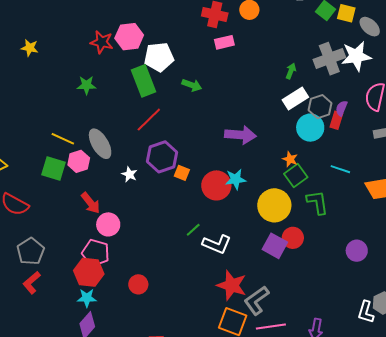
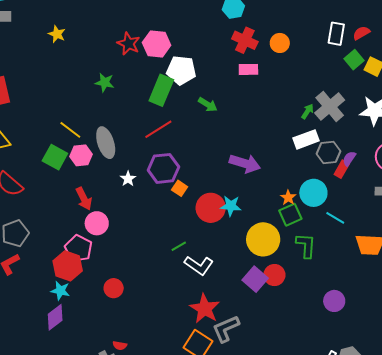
gray cross: (329, 59) -> (330, 107), moved, turned -32
green rectangle: (143, 81) -> (161, 90), turned 32
cyan circle: (310, 128) -> (313, 193), moved

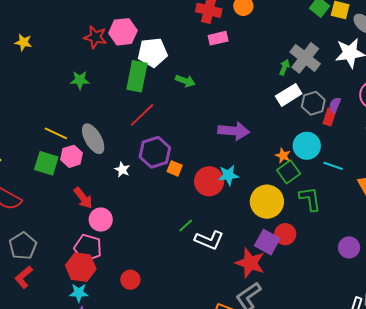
red star: (205, 309) -> (250, 263), moved

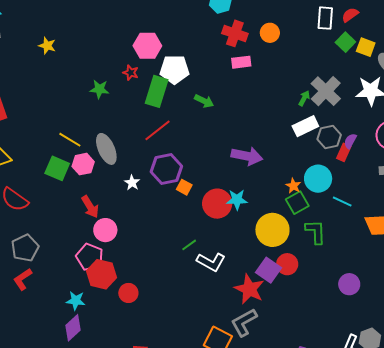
red star: (95, 37) -> (131, 73), moved, size x0.7
red hexagon: (81, 267) -> (101, 274), moved

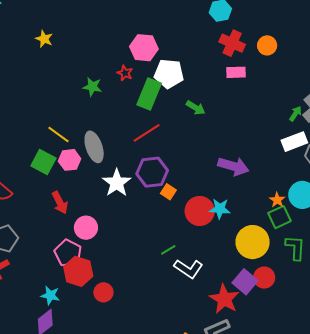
white star: (132, 183) -> (117, 183), size x1.8
red arrow: (90, 207) -> (60, 203), moved

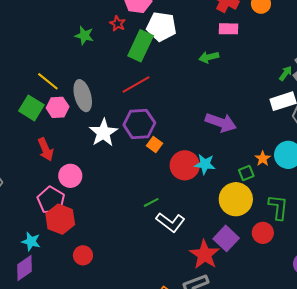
green arrow: (196, 108) -> (209, 57), moved, turned 132
green square: (279, 217) -> (246, 173), moved, size x0.7
red circle: (264, 278) -> (263, 233), moved
red circle: (103, 292) -> (83, 255), moved

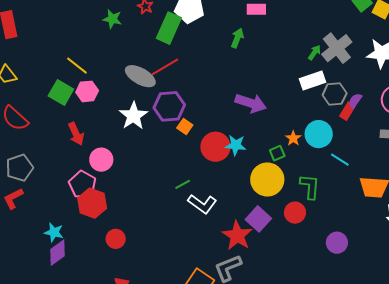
green arrow: (209, 57) -> (237, 38), turned 126
gray ellipse: (83, 96) -> (140, 76), moved, turned -44
cyan star: (31, 241) -> (54, 232), moved

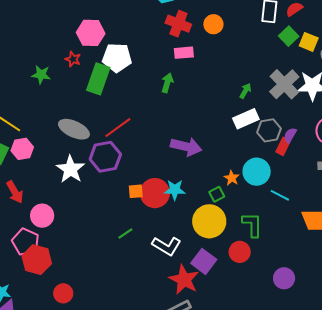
gray cross: (337, 48) -> (284, 84), moved
red line: (165, 67) -> (118, 128), moved
orange square: (185, 126) -> (136, 191), moved, turned -35
white L-shape: (202, 204) -> (167, 246), moved

